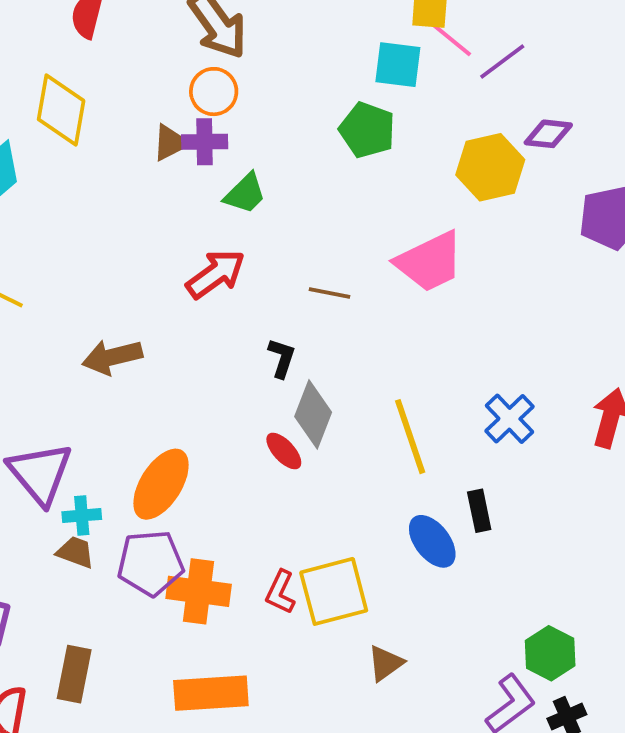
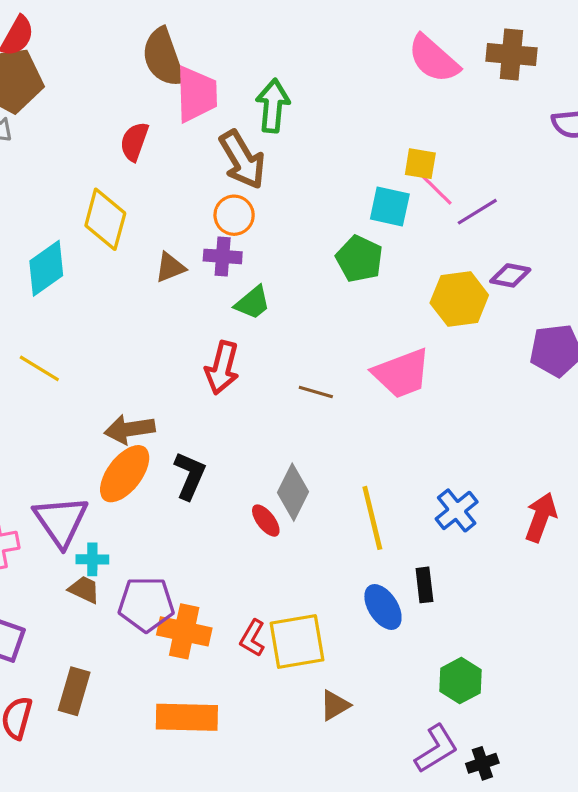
brown triangle: (170, 143) -> (170, 267), moved
red arrow: (216, 274) -> (222, 368), turned 135
black L-shape: (282, 358) -> (190, 476), moved, size x1.4
orange ellipse: (161, 484) -> (125, 474), moved
green hexagon: (550, 653) -> (460, 681), moved

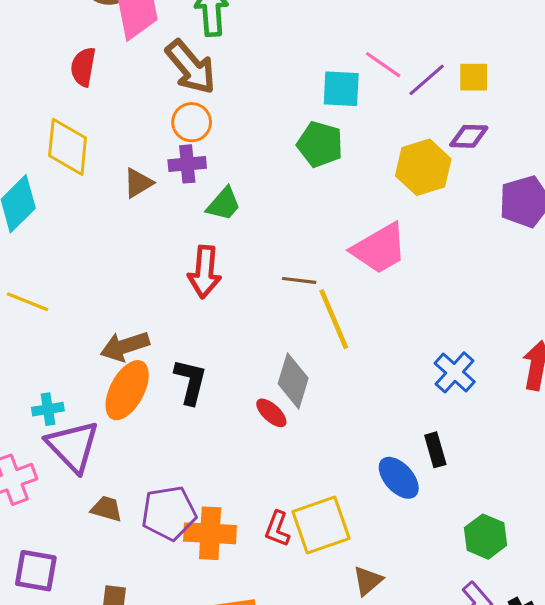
yellow square: (420, 164) -> (474, 77), moved
yellow line: (372, 518) -> (334, 319), moved
cyan cross: (92, 559) -> (48, 409), moved

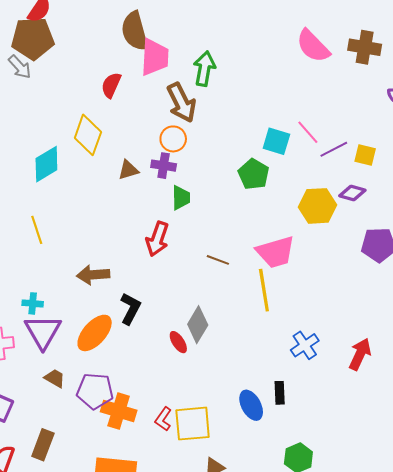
green trapezoid: (224, 204) -> (181, 198), turned -55
yellow line: (28, 302) -> (37, 230), turned 36
yellow line: (334, 319) -> (264, 290), moved
orange ellipse: (127, 390) -> (95, 333), moved

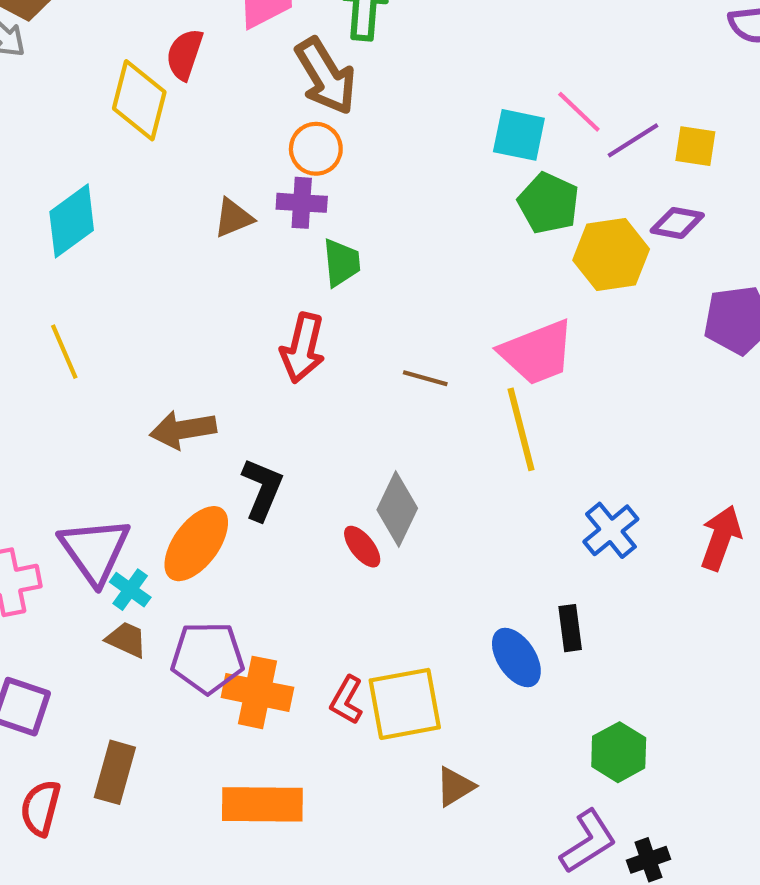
yellow diamond: (88, 135) -> (139, 100), moved
green pentagon: (254, 174) -> (548, 203), moved
cyan cross: (33, 303) -> (130, 590), moved, turned 36

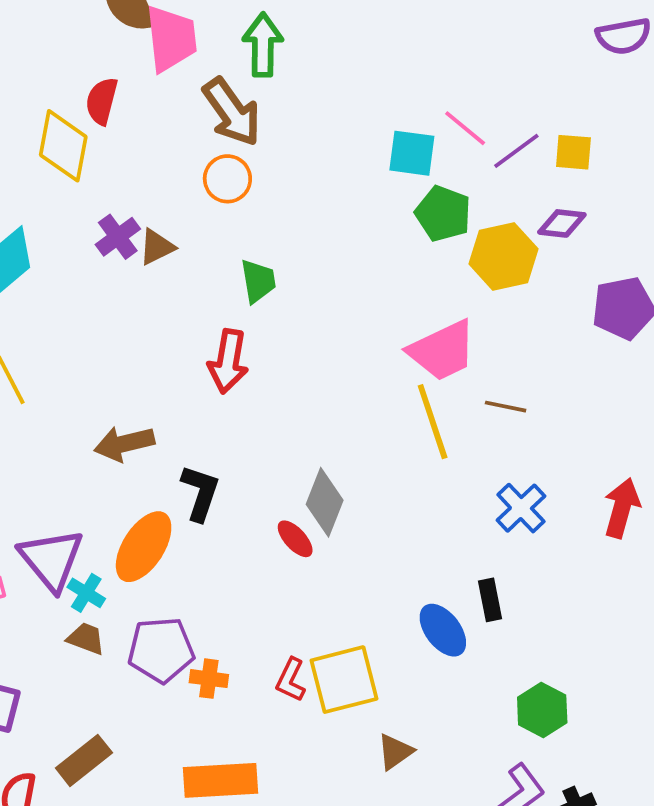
purple cross: (302, 203) -> (118, 237), moved, turned -36
brown line: (425, 378) -> (506, 407), moved
orange cross: (257, 692) -> (209, 679), size x0.6
brown rectangle: (115, 772) -> (84, 760), turned 40

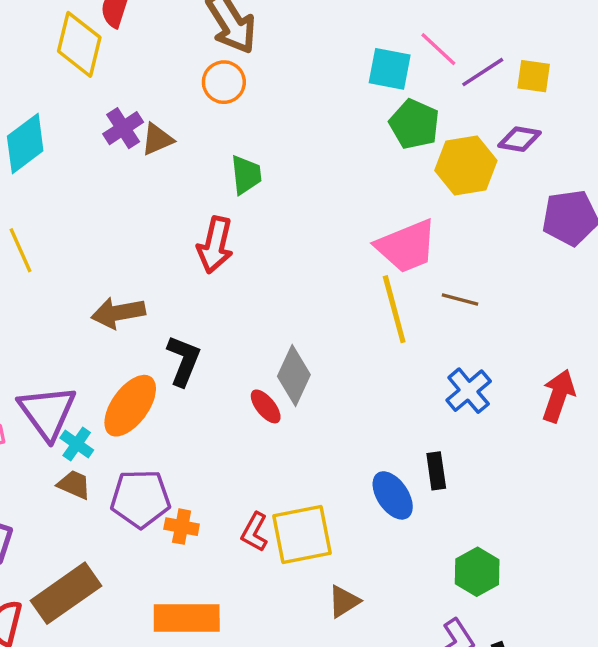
brown rectangle: (84, 760) -> (66, 593), size x1.4

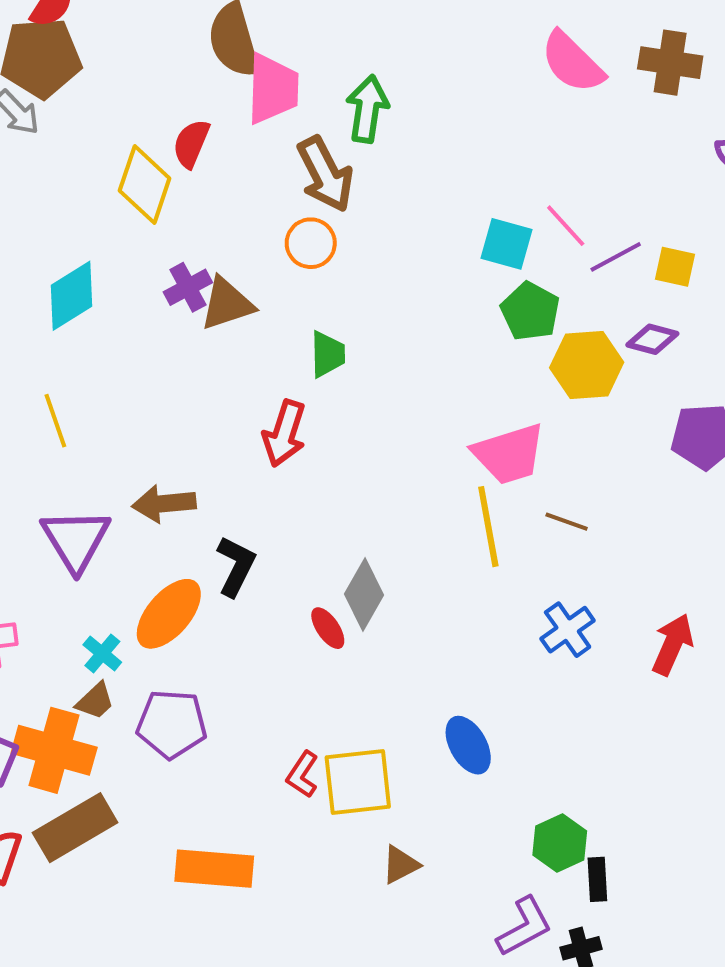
brown triangle: (157, 139) -> (227, 304), size x1.4
purple triangle: (47, 412) -> (76, 540), moved
black rectangle: (436, 471) -> (597, 879), moved
brown trapezoid: (74, 485) -> (95, 701), turned 108
orange cross: (182, 527) -> (54, 750), moved, size x2.0

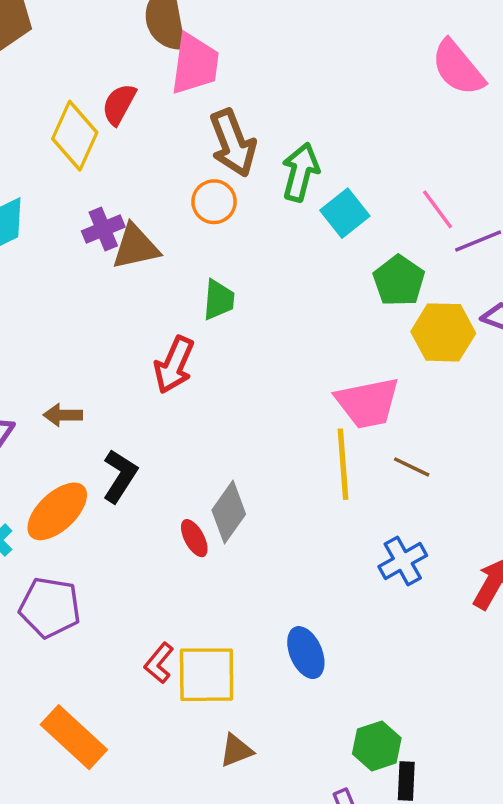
green arrow: (367, 109) -> (300, 172), moved
cyan square: (507, 244) -> (345, 213), moved, turned 30
brown arrow: (164, 504) -> (63, 415), size x0.7
orange rectangle: (214, 869) -> (74, 737), turned 32

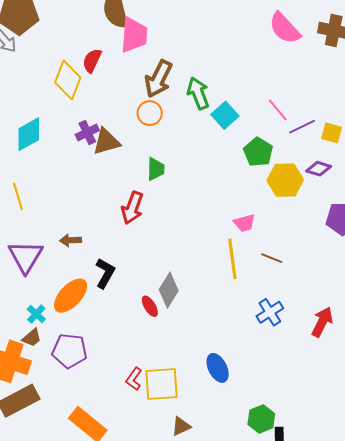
brown arrow: (233, 143) -> (158, 79), turned 51
green arrow: (300, 172) -> (198, 93), turned -32
pink trapezoid: (368, 403) -> (244, 223), size x0.6

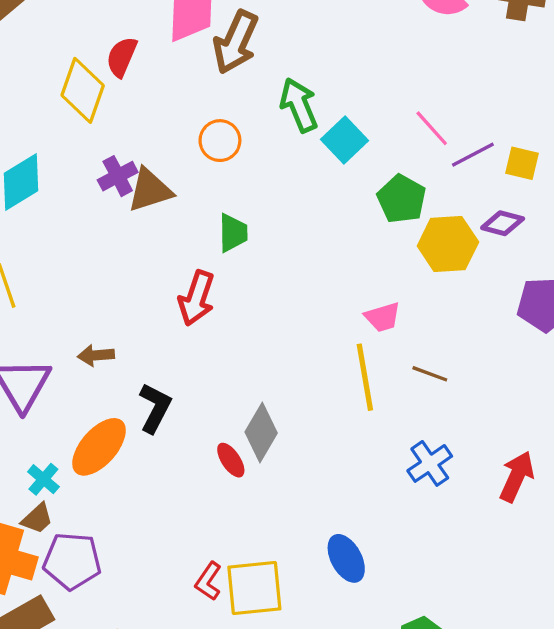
brown arrow: (158, 79) -> (236, 42), moved
purple pentagon: (70, 351) -> (72, 561), moved

